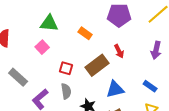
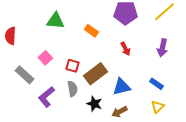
pink square: (42, 47) -> (45, 58), moved
brown rectangle: (97, 65) -> (95, 74), moved

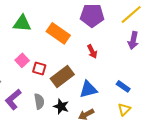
orange rectangle: (91, 31) -> (58, 33), size x1.6
purple arrow: (162, 48) -> (133, 40), moved
pink square: (45, 58) -> (22, 60), moved
gray semicircle: (72, 89) -> (39, 101), moved

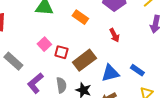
orange rectangle: (58, 33) -> (80, 17), size x0.7
blue rectangle: (123, 86) -> (137, 70), moved

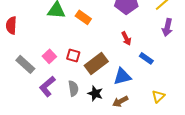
orange rectangle: (80, 17) -> (83, 17), moved
pink square: (44, 44) -> (49, 56), moved
blue rectangle: (137, 70) -> (146, 58), moved

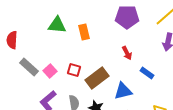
orange rectangle: (83, 17) -> (84, 32), turned 42
gray rectangle: (25, 64) -> (29, 67), moved

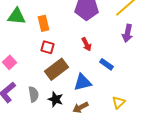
red square: (74, 70) -> (48, 47), moved

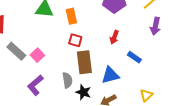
red arrow: (86, 44) -> (114, 37), turned 48
brown rectangle: (56, 69) -> (84, 62), turned -60
gray semicircle: (34, 94) -> (67, 80), moved

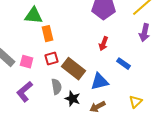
orange rectangle: (71, 16) -> (48, 34), moved
red square: (75, 40) -> (52, 59), moved, turned -32
pink square: (37, 55) -> (27, 62), turned -32
brown rectangle: (84, 62) -> (74, 69), turned -45

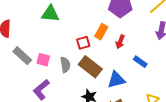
orange rectangle: (48, 34) -> (101, 32), moved, turned 42
red square: (52, 59) -> (83, 43), moved
gray semicircle: (57, 87) -> (65, 65), moved

